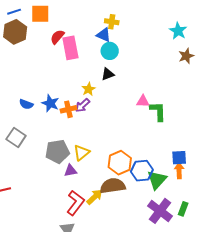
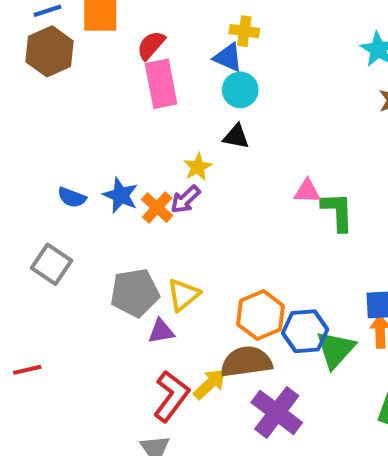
red semicircle: (57, 37) -> (151, 45), moved
black triangle: (108, 74) -> (236, 137), turned 32
orange cross: (68, 109) -> (157, 208), turned -35
purple cross: (160, 211) -> (277, 412), moved

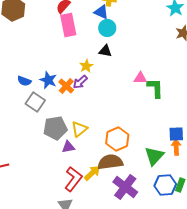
gray square: (52, 264) -> (35, 102), moved
blue hexagon: (305, 331) -> (165, 185), moved

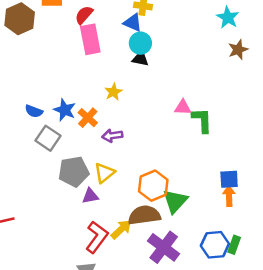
black triangle: (105, 51) -> (140, 59), moved
purple arrow: (80, 82) -> (112, 136), moved, turned 35
green triangle: (154, 156) -> (175, 201), moved

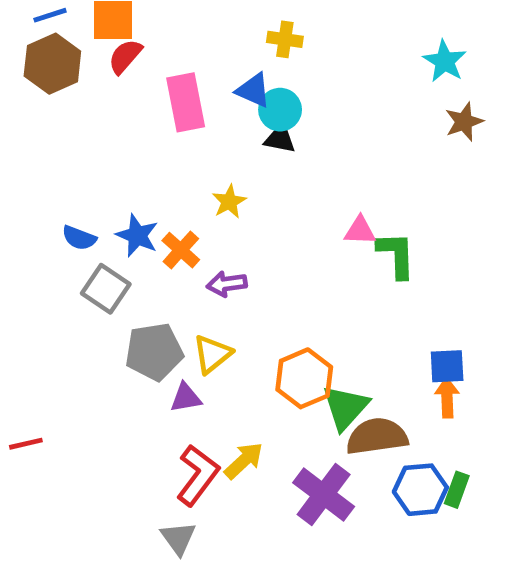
red semicircle: (84, 15) -> (125, 56), moved
blue triangle: (133, 23) -> (253, 90), moved
brown semicircle: (144, 215) -> (377, 436), moved

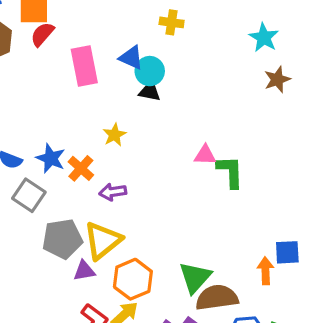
yellow cross: (285, 39) -> (172, 22), moved
yellow triangle: (212, 354) -> (103, 241), size x1.4
blue square: (447, 366) -> (287, 252), moved
orange hexagon: (304, 378) -> (133, 279), moved

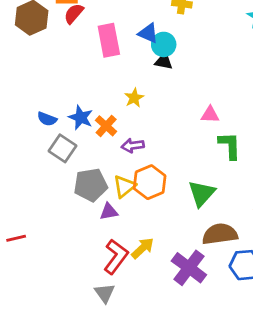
green L-shape: (230, 172) -> (230, 146), moved
yellow triangle: (103, 241) -> (124, 186), size x0.7
green triangle: (195, 277) -> (202, 193), moved
orange hexagon: (133, 279) -> (150, 182), moved

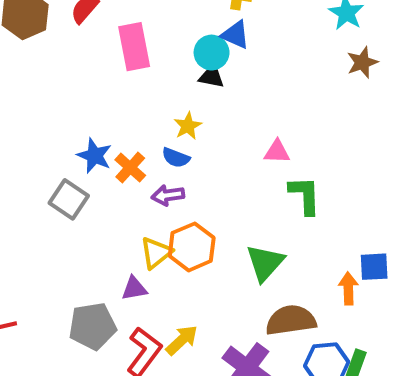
blue triangle: (148, 33) -> (235, 35), moved
yellow star: (134, 98) -> (188, 126), moved
blue semicircle: (47, 119) -> (176, 158), moved
gray pentagon: (91, 185) -> (93, 326), moved

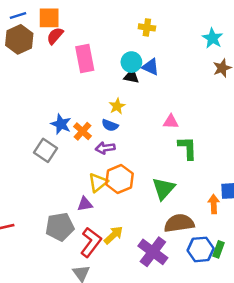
blue triangle: (235, 35) -> (150, 67), moved

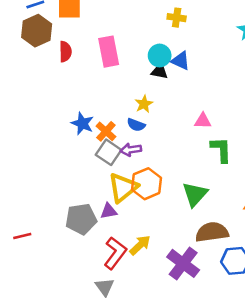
red semicircle: (55, 36) -> (65, 52), moved, turned 138
gray square: (45, 150) -> (109, 152), moved
yellow triangle: (98, 183) -> (123, 188), size x1.4
gray pentagon: (60, 227) -> (81, 219), moved

